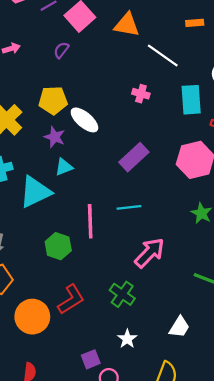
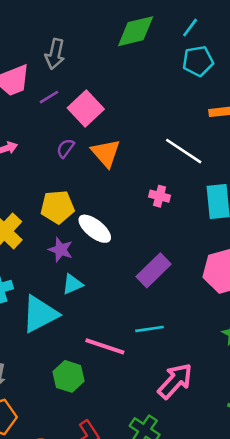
orange triangle: (127, 25) -> (106, 153), moved, turned 40
pink line: (90, 221) -> (105, 346), turned -68

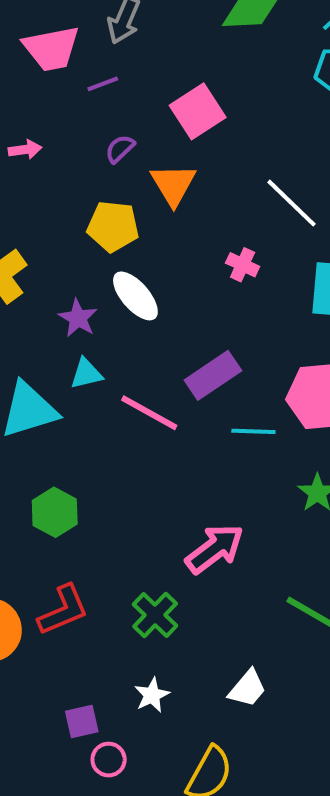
pink square: (86, 108) -> (198, 111), moved
purple semicircle: (65, 148) -> (120, 149), moved
yellow pentagon: (57, 207) -> (113, 226), moved
cyan line: (150, 329) -> (253, 431), moved
pink line: (105, 346) -> (149, 413), moved

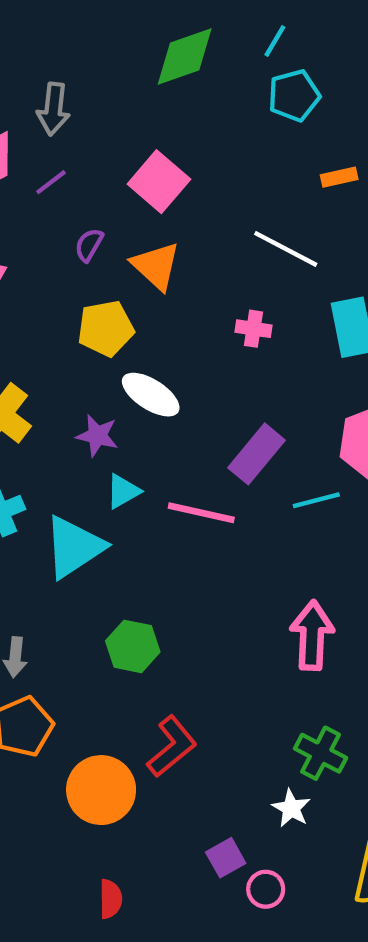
pink arrow: (215, 549) -> (312, 635), turned -34
green cross: (155, 615) -> (321, 753), moved

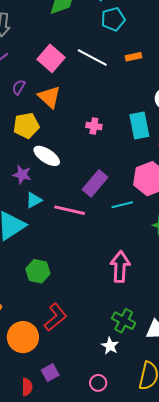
white line: (286, 249) -> (92, 58), moved
purple square: (226, 858) -> (50, 373), moved

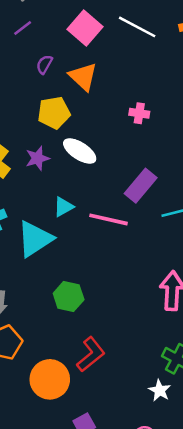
purple star: (22, 175) -> (37, 158), moved, turned -30

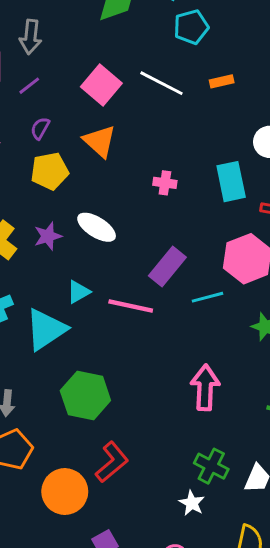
purple semicircle: (44, 64) -> (40, 128), moved
yellow pentagon: (54, 113) -> (50, 171), moved
green hexagon: (69, 296) -> (85, 395), size x1.4

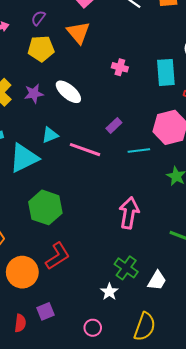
purple rectangle: (167, 267) -> (114, 126), size x0.6

